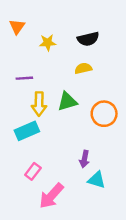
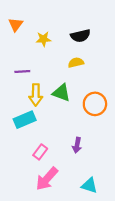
green triangle: (67, 101) -> (61, 93), turned 36
pink rectangle: (33, 171) -> (40, 152), moved
cyan triangle: (97, 180) -> (89, 185), moved

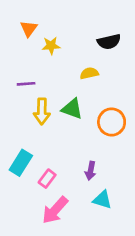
orange triangle: (16, 25) -> (29, 29), moved
black semicircle: (80, 36) -> (109, 42), moved
cyan rectangle: (25, 120) -> (21, 163), moved, turned -35
cyan triangle: (89, 185) -> (102, 200), moved

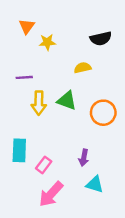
cyan rectangle: (21, 163) -> (19, 150), turned -30

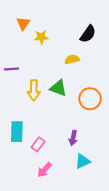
black semicircle: (101, 39) -> (88, 34), turned -42
purple line: (24, 77) -> (11, 69), moved
cyan triangle: (95, 184) -> (83, 161), turned -42
pink arrow: (51, 194) -> (44, 170), size x0.7

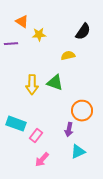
orange triangle: (23, 23) -> (22, 22), turned -32
purple line: (11, 69) -> (11, 44), moved
orange circle: (90, 99) -> (82, 111), moved
cyan rectangle: (17, 132) -> (16, 124), turned -72

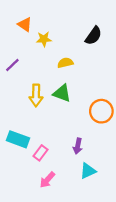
purple line: (11, 44) -> (12, 65), moved, turned -40
yellow semicircle: (68, 56) -> (65, 63), moved
orange circle: (82, 111) -> (101, 111), moved

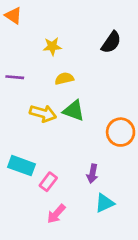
orange triangle: (25, 24) -> (13, 16), moved
yellow semicircle: (65, 63) -> (64, 79), moved
purple line: (12, 65) -> (15, 77), turned 49
yellow arrow: (36, 95) -> (43, 113), turned -75

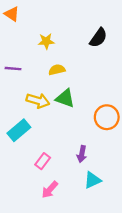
cyan rectangle: (21, 166) -> (19, 130), moved, turned -60

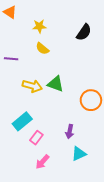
yellow star: (46, 41) -> (39, 26), moved
yellow semicircle: (57, 70) -> (42, 49), moved, turned -128
cyan rectangle: (19, 130) -> (22, 121), moved

